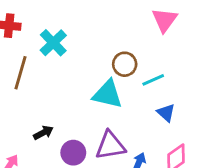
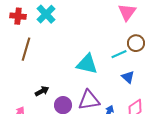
cyan cross: (53, 43) -> (46, 14), moved
brown circle: (125, 64) -> (136, 43), moved

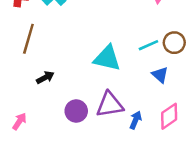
brown circle: (136, 43) -> (174, 43), moved
black arrow: (42, 91) -> (45, 77), moved

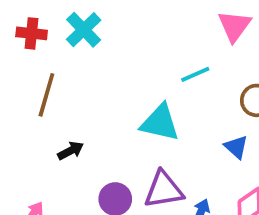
cyan line: (148, 45) -> (195, 74), moved

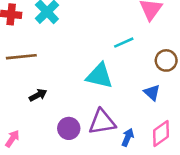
brown line: (46, 95) -> (21, 57), turned 68

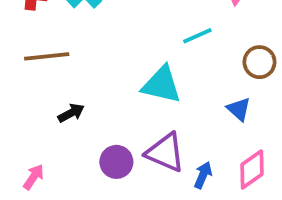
purple triangle: (102, 122) -> (165, 152), turned 32

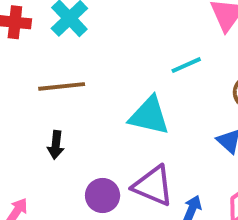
brown line: (47, 56) -> (62, 86), moved
black arrow: (71, 113) -> (56, 145), turned 124

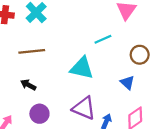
black arrow: (56, 145) -> (28, 85), turned 112
purple circle: (103, 195) -> (39, 114), moved

